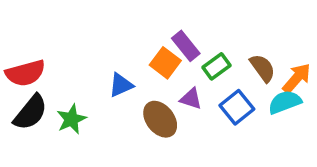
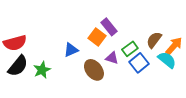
green rectangle: (216, 66) -> (130, 49), moved
brown semicircle: (263, 68) -> (154, 40), turned -108
cyan semicircle: (285, 102) -> (167, 60), turned 60

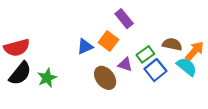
purple rectangle: (109, 27) -> (124, 19), moved
brown semicircle: (154, 40) -> (172, 44), turned 66
blue triangle: (71, 50) -> (85, 47), moved

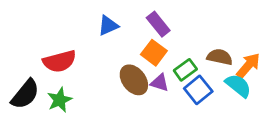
orange square: (108, 41) -> (154, 53), moved
blue triangle: (85, 47) -> (108, 26), moved
red semicircle: (17, 48) -> (60, 61), moved
brown ellipse: (105, 78) -> (134, 80), moved

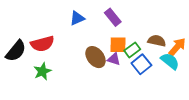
orange square: (154, 53) -> (118, 45), moved, turned -36
black semicircle: (25, 94) -> (16, 51), moved

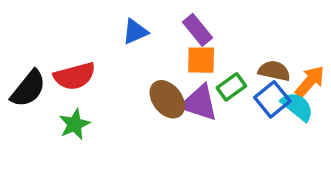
orange square: (118, 45) -> (201, 60), moved
purple triangle: (114, 59) -> (199, 103), size x1.6
blue square: (141, 64) -> (272, 99), moved

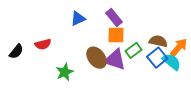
red semicircle: (75, 76) -> (43, 44), size x0.7
black semicircle: (28, 89) -> (16, 51), size x0.7
green star: (75, 124) -> (65, 72), moved

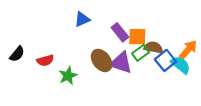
purple rectangle: (114, 17) -> (120, 32), moved
orange square: (116, 35) -> (137, 37), moved
brown semicircle: (158, 41) -> (154, 47), moved
red semicircle: (43, 44) -> (45, 60), moved

